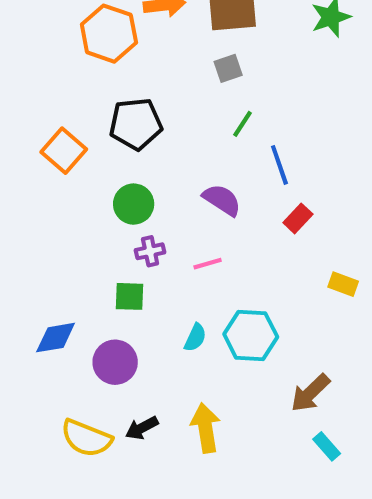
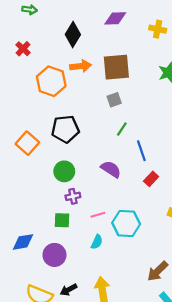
pink line: (208, 264) -> (98, 215), moved
cyan hexagon: (251, 335) -> (126, 223), moved

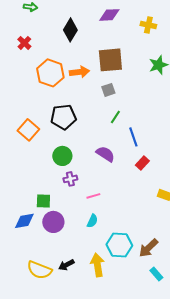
orange arrow: (81, 66) -> (79, 72), moved
green square: (62, 220) -> (43, 201), moved
cyan hexagon: (126, 223) -> (119, 245), moved
purple circle: (54, 255) -> (53, 222), moved

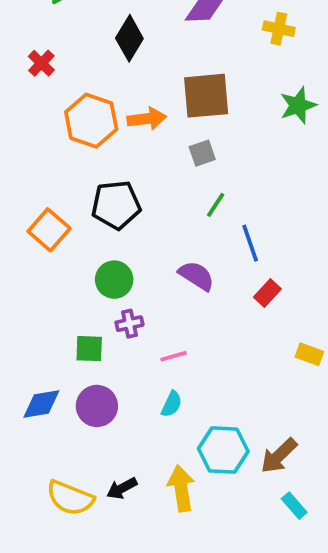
green square: (43, 201) -> (89, 349), moved

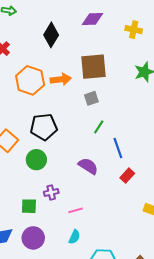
green circle: (114, 280) -> (36, 160), moved

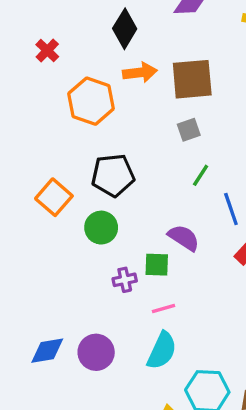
orange arrow: (61, 79) -> (140, 72), moved
green square: (29, 206) -> (157, 265), moved
cyan semicircle: (74, 237) -> (162, 351), size x1.6

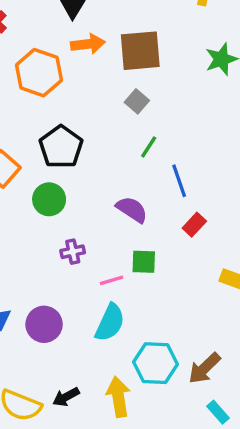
gray square: (189, 130) -> (137, 101), turned -30
black pentagon: (113, 175) -> (61, 147), turned -30
green square: (157, 265) -> (144, 262), moved

